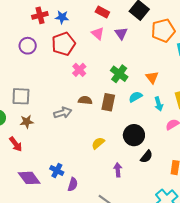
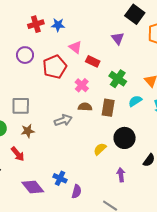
red rectangle: (102, 12) -> (93, 61), moved
pink triangle: (98, 33) -> (75, 47), moved
red pentagon: (63, 44) -> (55, 67), moved
pink cross: (79, 70) -> (82, 85), moved
black circle: (134, 135) -> (125, 138), moved

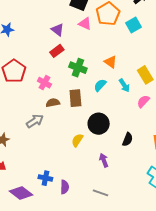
purple triangle: (118, 38) -> (57, 30), moved
pink triangle: (75, 47) -> (85, 24), moved
red rectangle: (93, 61) -> (57, 51), moved, turned -48

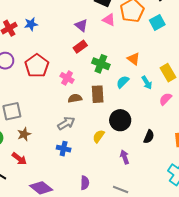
gray arrow: (35, 121) -> (66, 123), moved
blue cross: (45, 178) -> (64, 149), moved

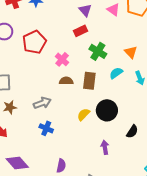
gray arrow: (66, 123) -> (42, 103), moved
yellow semicircle: (99, 136) -> (84, 114), moved

